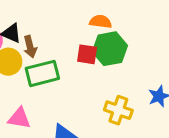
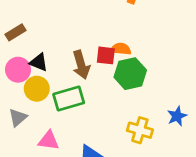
brown arrow: (30, 47) -> (81, 65), moved, size x1.4
red square: (87, 54) -> (106, 55), moved

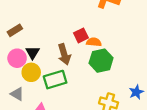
red square: (106, 55) -> (81, 35), moved, turned -32
black triangle: (39, 62) -> (32, 53), turned 40
gray triangle: (18, 118) -> (17, 94), turned -48

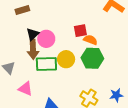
brown arrow: (64, 54) -> (33, 49), moved
pink circle: (17, 58) -> (46, 39), moved
yellow circle: (31, 72) -> (66, 59), moved

